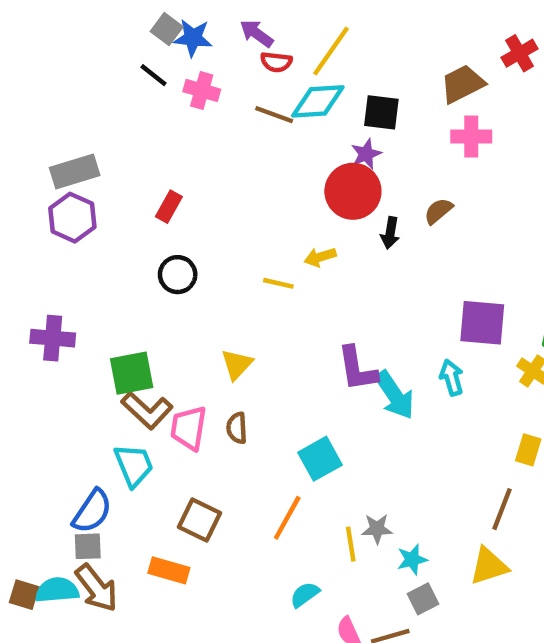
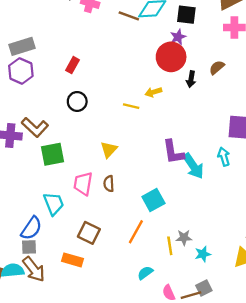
brown L-shape: (147, 410) -> (35, 127), moved
gray square: (423, 599) -> (204, 288), moved

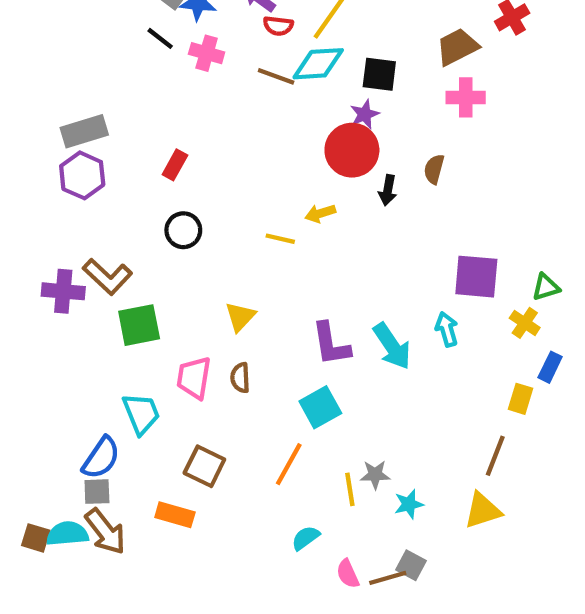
brown semicircle: (217, 67) -> (434, 169), turned -35
purple L-shape: (173, 152) -> (331, 344), moved
gray square: (204, 288) -> (411, 565), turned -35

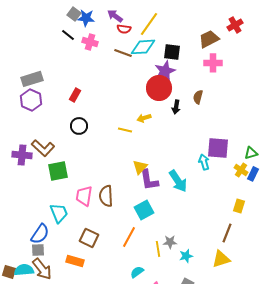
purple star: (365, 114) -> (165, 71), size x1.5
yellow triangle: (240, 317) -> (140, 167), moved
cyan arrow: (447, 329) -> (204, 162), moved
blue rectangle: (550, 367) -> (253, 174), moved
brown semicircle: (240, 378) -> (106, 196), size x1.5

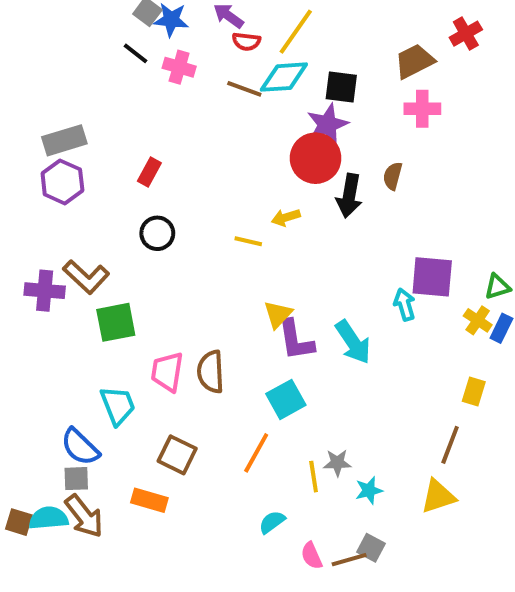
black arrow: (176, 107) -> (349, 196), size x1.5
blue semicircle: (40, 234) -> (80, 447), turned 100

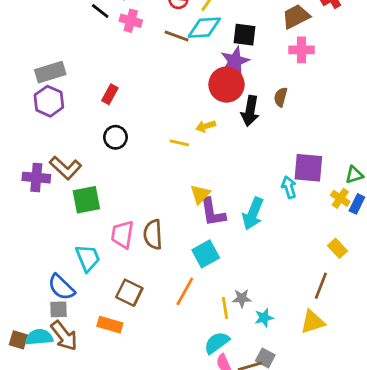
cyan arrow: (353, 342) -> (253, 214), turned 56
yellow rectangle: (474, 392) -> (338, 248), turned -60
cyan semicircle: (272, 522) -> (217, 343), moved, size x1.4

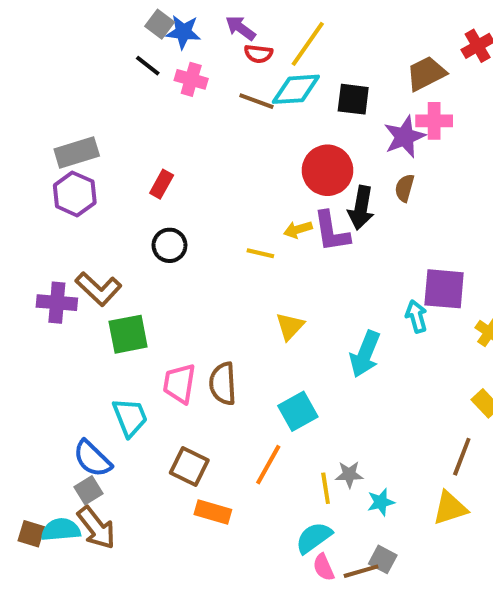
purple star: (235, 61) -> (405, 137), moved
purple L-shape: (213, 212) -> (331, 232), moved
gray square: (59, 309) -> (89, 490), turned -30
orange rectangle: (110, 325) -> (213, 512), moved

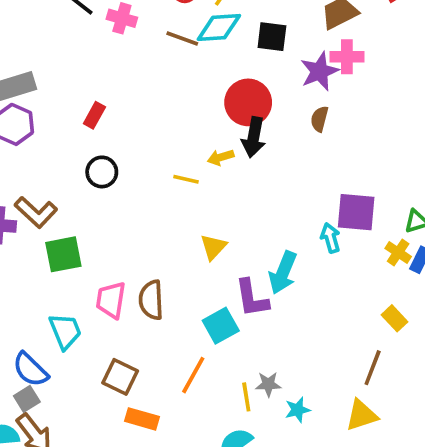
black arrow: (361, 208) -> (254, 137), moved
purple L-shape: (331, 232) -> (252, 298), moved

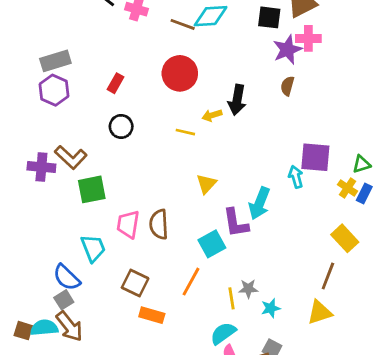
black square: (272, 37) -> (269, 17), moved
red circle: (248, 102) -> (180, 73), moved
yellow rectangle: (394, 318) -> (345, 238), size x1.4

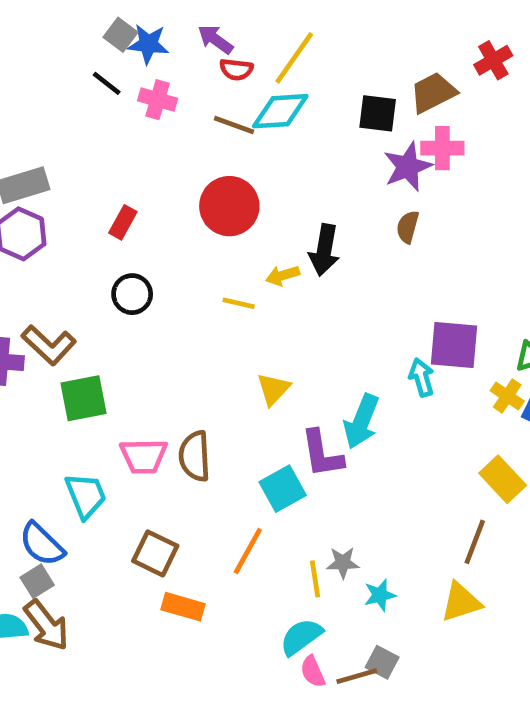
pink trapezoid: (128, 224) -> (144, 456), turned -100

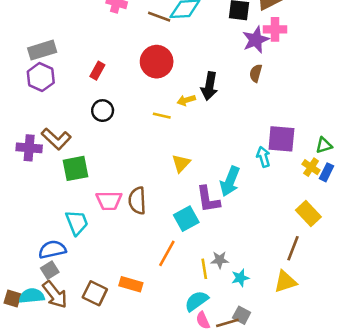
blue semicircle: (42, 544) -> (52, 250), turned 124
brown square: (155, 553) -> (95, 293), moved

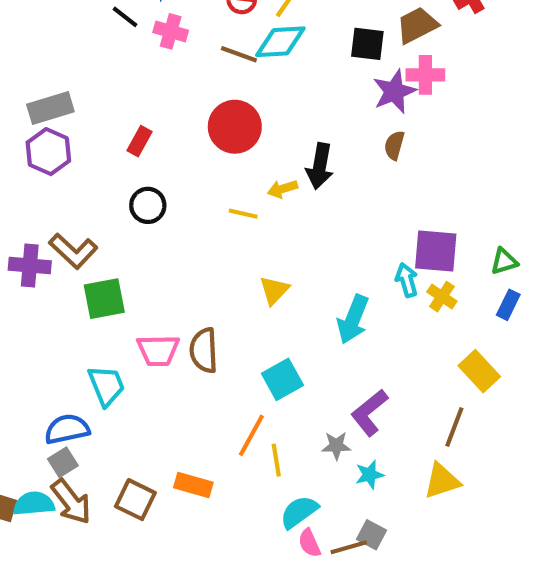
yellow cross: (311, 167) -> (442, 297), moved
purple L-shape: (208, 199) -> (369, 413), moved, turned 60
yellow line: (204, 269) -> (276, 460), moved

